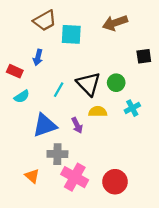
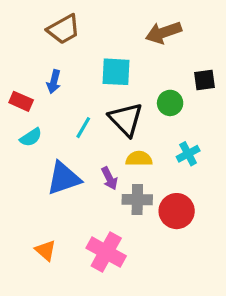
cyan square: (71, 34) -> (116, 72), moved
green circle: (116, 83) -> (170, 103), moved
gray cross: (57, 154) -> (137, 200), moved
red circle: (115, 182) -> (177, 211), moved

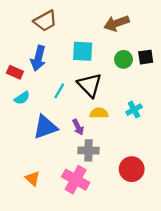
blue arrow: (54, 82) -> (38, 58), size x1.5
green circle: (170, 103) -> (124, 59), moved
gray cross: (137, 200) -> (88, 150), moved
red circle: (177, 211) -> (132, 169), moved

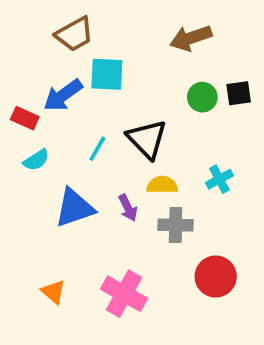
cyan square: (83, 51) -> (107, 74), moved
blue arrow: (38, 58) -> (63, 95), turned 40
gray cross: (88, 150) -> (176, 225), moved

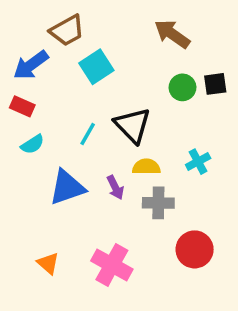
brown arrow: (191, 38) -> (172, 34), turned 54
cyan square: (107, 74) -> (96, 67), turned -36
blue arrow: (63, 95) -> (31, 65), moved

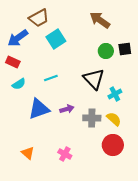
black triangle: (133, 125) -> (94, 79), moved
cyan line: (88, 134) -> (51, 78), turned 40
yellow semicircle: (146, 167) -> (114, 119), moved, turned 42
purple arrow: (115, 187) -> (67, 109), turned -80
pink cross: (112, 265) -> (65, 154), size x0.6

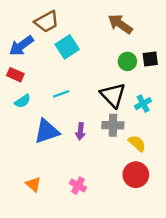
cyan cross: (115, 94) -> (143, 104), moved
purple arrow: (67, 109) -> (80, 131), turned 112
gray cross: (92, 118) -> (113, 125), moved

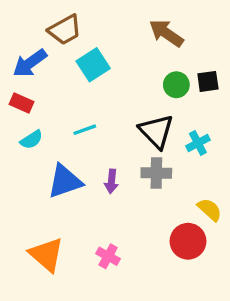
yellow semicircle: (137, 143) -> (210, 210), moved
orange triangle: (33, 184) -> (46, 255), size x1.6

